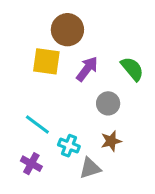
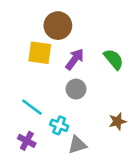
gray circle: (108, 103) -> (76, 89), moved
brown star: (111, 141) -> (117, 121), moved

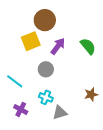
yellow square: (40, 53) -> (31, 41), turned -30
gray circle: (76, 89) -> (46, 69), moved
cyan line: (32, 107) -> (15, 81), moved

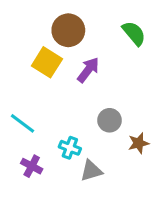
yellow square: (31, 41) -> (47, 62), turned -36
green semicircle: (88, 46) -> (134, 33), moved
gray circle: (46, 69) -> (110, 120), moved

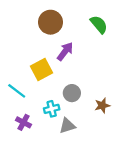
yellow square: (47, 62) -> (41, 69), moved, turned 30
gray circle: (110, 120) -> (72, 93), moved
cyan cross: (70, 148) -> (52, 109), turned -35

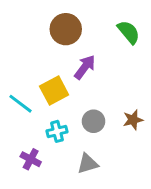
cyan line: (17, 91) -> (20, 104), moved
brown star: (102, 105) -> (133, 120), moved
cyan cross: (52, 109) -> (57, 131), moved

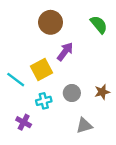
gray triangle: (88, 164) -> (84, 126), moved

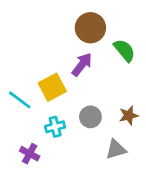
brown circle: (51, 22) -> (90, 28), moved
green semicircle: (99, 25) -> (124, 50), moved
gray triangle: (84, 126) -> (116, 149), moved

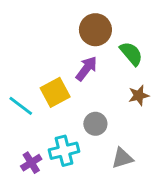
brown star: (129, 115) -> (139, 95), moved
cyan cross: (55, 127) -> (64, 151), moved, size x1.4
purple cross: (30, 154) -> (31, 163), turned 30

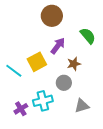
brown circle: (95, 30) -> (52, 16), moved
brown star: (139, 95) -> (74, 64), moved

